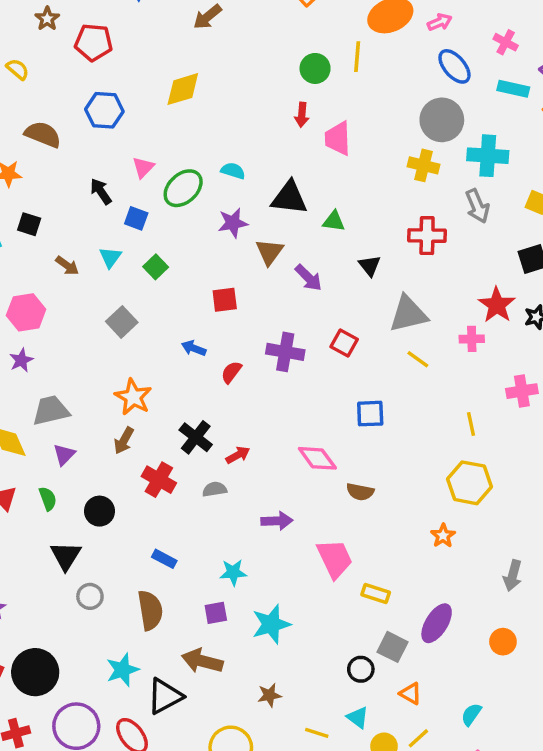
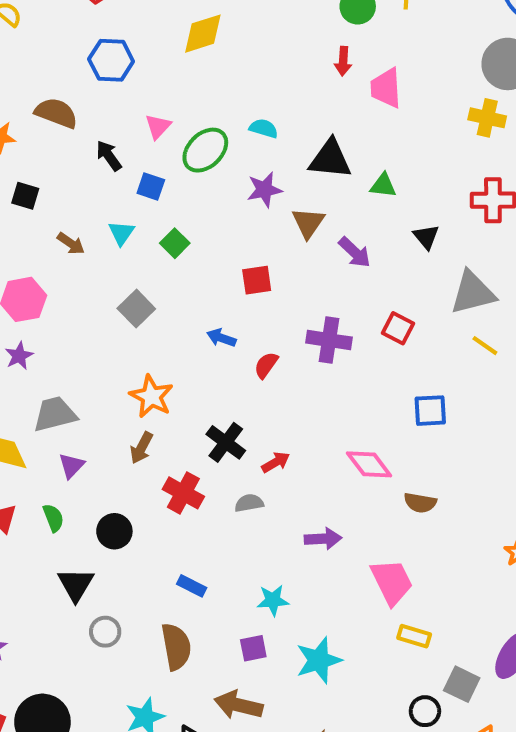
brown semicircle: (43, 134) -> (56, 113), moved
yellow rectangle: (376, 594) -> (414, 636), moved

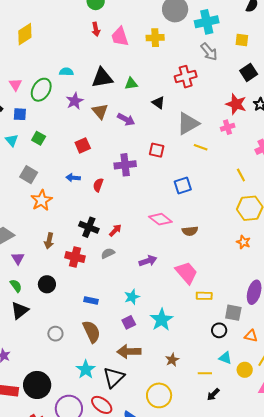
yellow cross: (487, 118) -> (155, 38), moved
orange star: (151, 396) -> (42, 200), moved, turned 30
black triangle: (76, 584) -> (20, 310), moved, turned 36

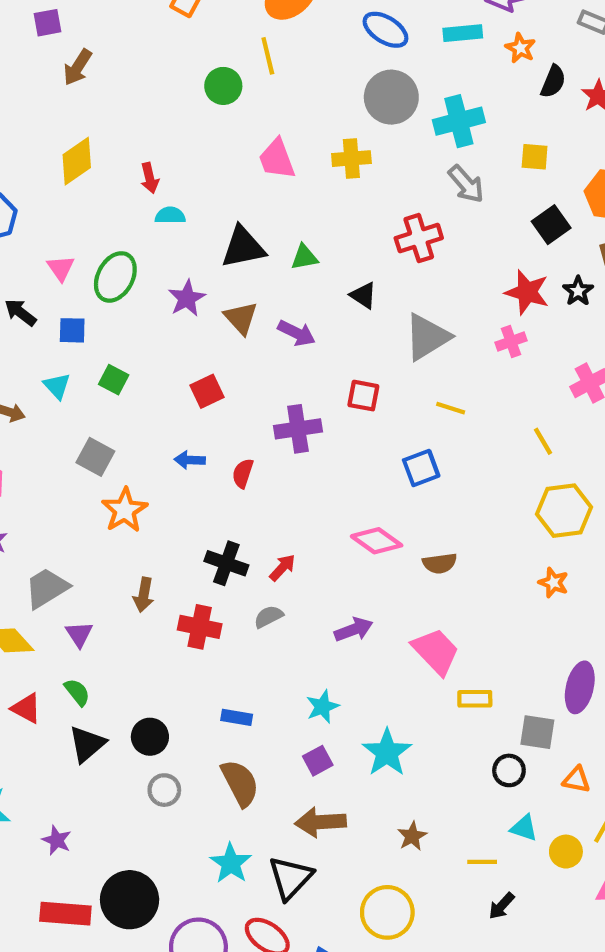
red arrow: (96, 29) -> (150, 178), moved
cyan semicircle: (66, 72) -> (170, 215), moved
yellow line: (201, 147) -> (451, 408), moved
black circle: (47, 284) -> (150, 737), moved

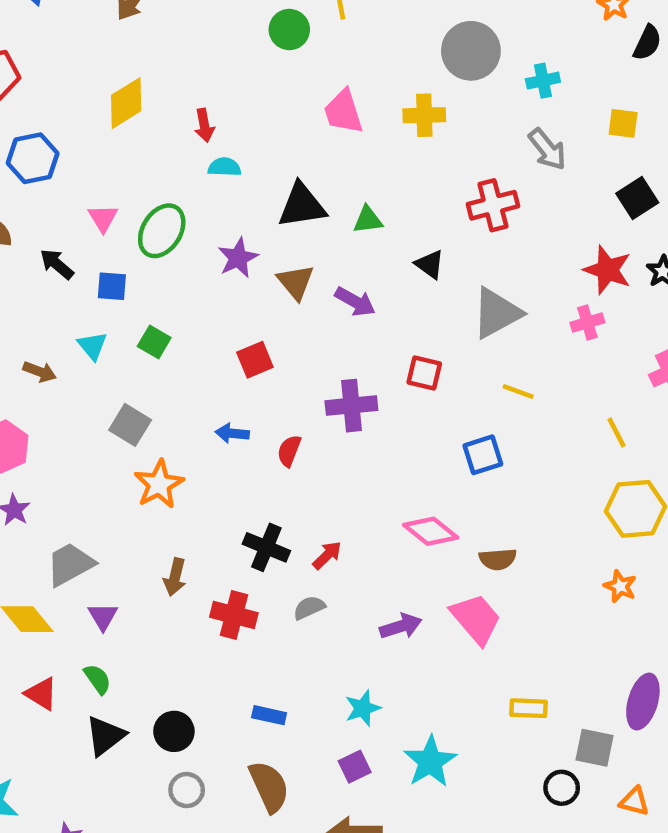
cyan cross: (459, 121) -> (543, 81), size x0.6
pink trapezoid: (436, 651) -> (476, 619), moved

